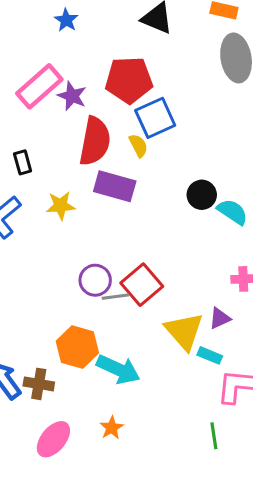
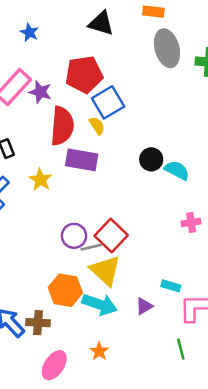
yellow star: (61, 206) -> (40, 180), turned -30
purple triangle: (220, 318) -> (144, 306), moved
yellow triangle: (184, 331) -> (105, 271), moved

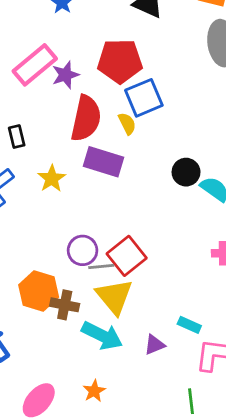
purple star: (40, 92) -> (65, 75), turned 30
orange hexagon: (65, 290) -> (39, 291), moved
brown cross: (38, 323) -> (65, 305), moved

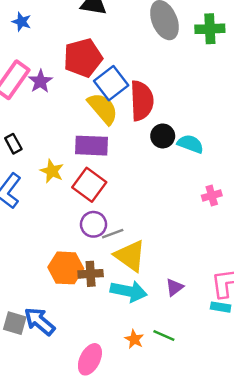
red semicircle: (86, 118) -> (142, 101), moved
yellow semicircle: (127, 124) -> (103, 108), size x1.8
red square: (127, 256) -> (89, 185), moved
cyan rectangle: (189, 325) -> (221, 307), moved
green line: (191, 401) -> (164, 336), moved, turned -45

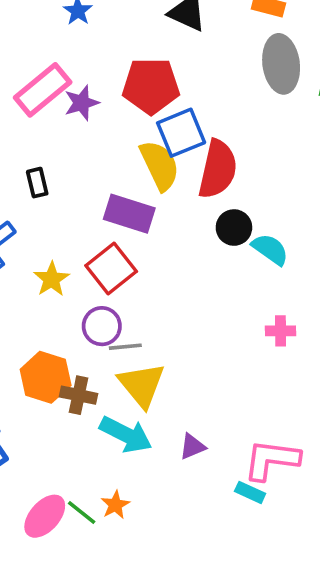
black rectangle: (13, 144) -> (37, 183), moved
yellow star: (52, 171) -> (52, 279), moved
green line: (164, 336) -> (82, 513), moved

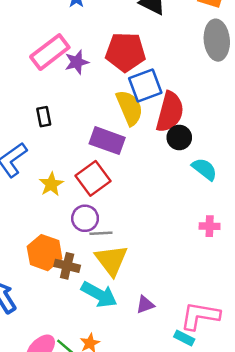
black circle: (234, 228) -> (179, 137), moved

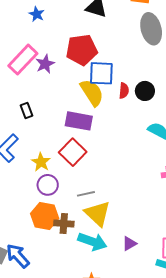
blue square: (145, 85) -> (101, 73), turned 32
red semicircle: (170, 112) -> (124, 91), size x0.5
black circle: (179, 137) -> (145, 91), moved
purple circle: (85, 218) -> (48, 185), moved

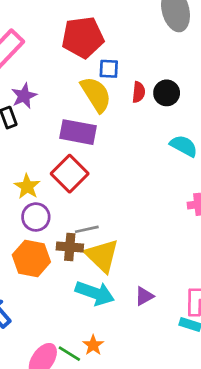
purple star: (45, 64) -> (24, 96), moved
blue square: (101, 73) -> (109, 69), size x0.6
brown cross: (64, 223) -> (70, 247), moved

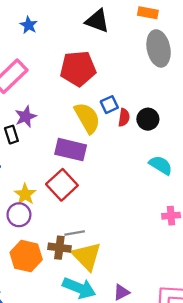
blue square: (109, 69) -> (109, 105), moved, turned -30
purple circle: (36, 217) -> (19, 215), moved

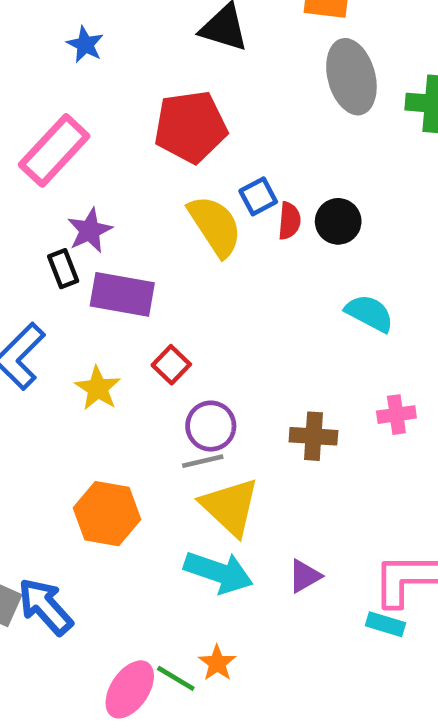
purple rectangle: (71, 150) -> (122, 294), moved
red square: (62, 185) -> (171, 365), size x0.6
purple circle: (19, 215) -> (211, 426), moved
brown cross: (59, 248) -> (313, 436), moved

